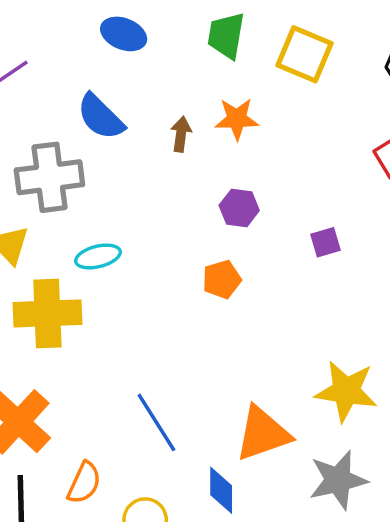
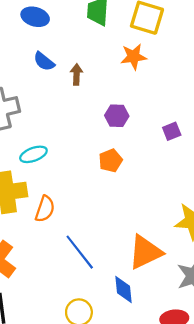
blue semicircle: (101, 117) -> (44, 61), moved, size x0.7
orange star: (237, 119) -> (134, 57), moved
orange semicircle: (84, 483) -> (45, 209), moved

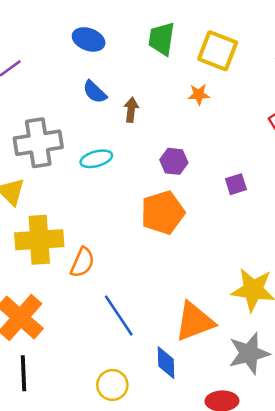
orange star: (134, 57) -> (199, 95), size x0.7
cyan ellipse: (33, 154) -> (96, 159), moved
orange pentagon: (111, 161) -> (163, 212), size x1.6

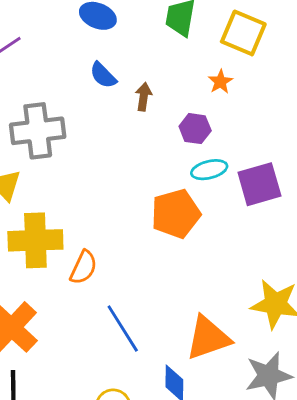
orange star: (199, 95) -> (220, 82), turned -30
cyan ellipse: (96, 159) -> (209, 170), moved
purple hexagon: (174, 161) -> (195, 129), moved
purple square: (236, 184) -> (259, 184), size x1.8

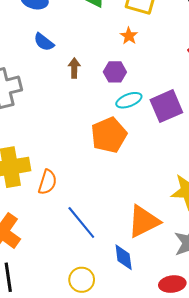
brown arrow: (144, 97) -> (74, 68), moved

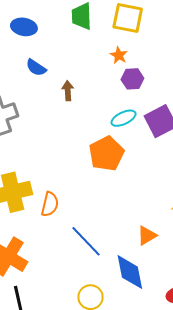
purple hexagon: (115, 72) -> (132, 79), moved
orange triangle: (144, 221) -> (147, 236), size x0.6
blue diamond: (124, 257) -> (130, 272), size x1.4

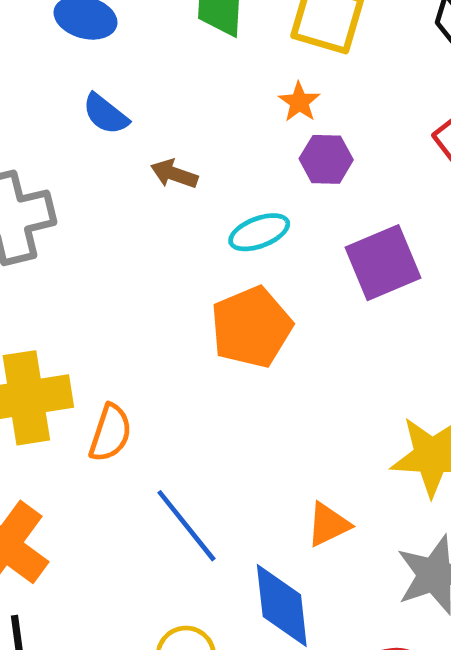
brown arrow: (68, 91) -> (174, 174), turned -72
cyan ellipse: (124, 118) -> (259, 232), moved

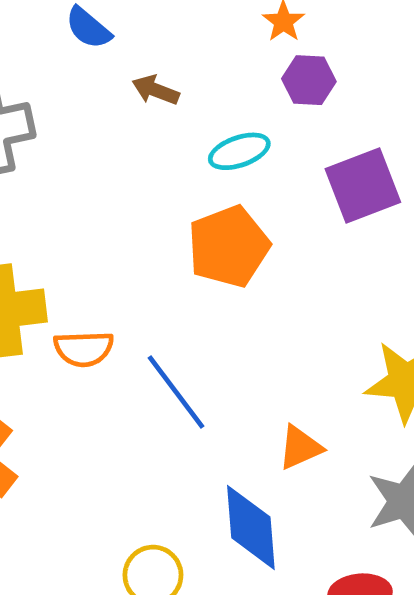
orange semicircle: (110, 433) -> (84, 349), turned 68
blue line: (186, 526) -> (176, 392), moved

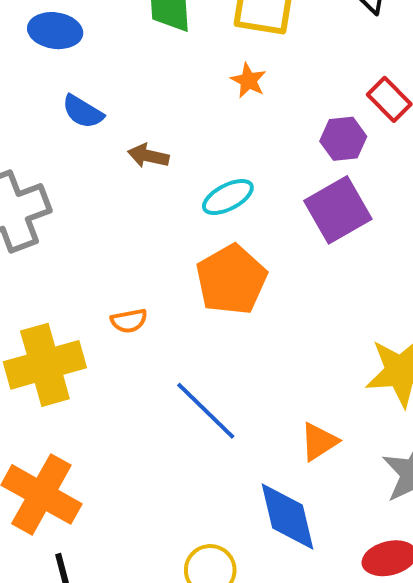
purple hexagon: (309, 80) -> (343, 139), moved
orange semicircle: (84, 349) -> (129, 321), moved, size x0.7

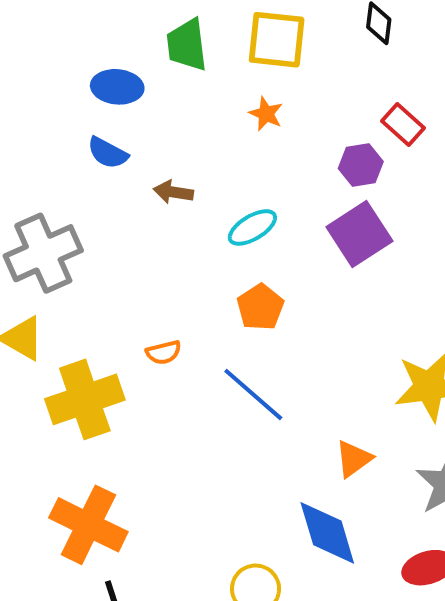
blue ellipse: (55, 31) -> (117, 87), moved
orange pentagon: (231, 280) -> (260, 307), size x0.7
blue line: (206, 411) -> (253, 394), moved

